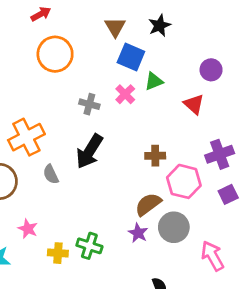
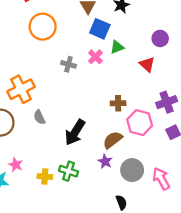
black arrow: (89, 151) -> (75, 132), moved
gray circle: (174, 227) -> (132, 170), moved
pink star: (28, 229) -> (16, 165), moved

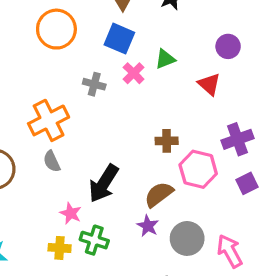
blue square: (100, 29) -> (119, 39), moved
orange cross: (21, 89) -> (49, 120), moved
pink star: (16, 165) -> (71, 213), moved

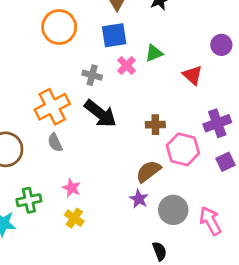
blue square: (119, 39) -> (114, 35), turned -32
purple circle: (228, 46) -> (221, 45), moved
black arrow: (104, 183) -> (100, 114), moved, turned -84
green cross: (94, 240) -> (29, 200), moved, turned -30
yellow cross: (60, 248) -> (74, 218), moved, turned 30

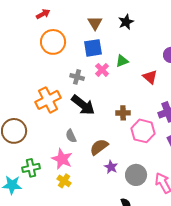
gray semicircle: (55, 142) -> (71, 136), moved
brown semicircle: (148, 171) -> (99, 147), moved
pink star: (71, 188) -> (62, 159), size x1.5

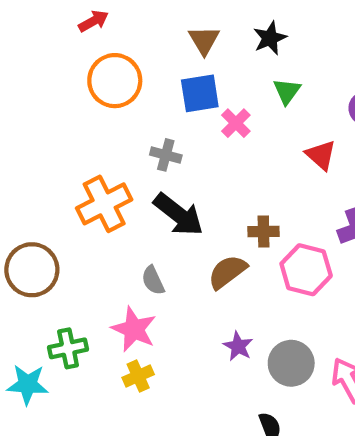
green triangle: (122, 61) -> (287, 91), moved, turned -32
pink cross: (102, 70) -> (236, 123), moved
brown semicircle: (99, 147) -> (227, 272), moved
yellow cross: (64, 181) -> (138, 376), turned 32

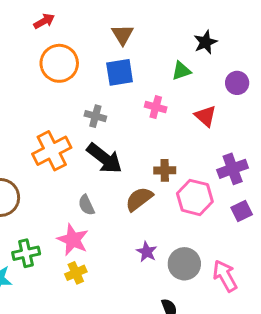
black star: (270, 38) -> (205, 42), moved
green triangle: (287, 91) -> (181, 71), turned 35
pink cross: (236, 123) -> (156, 107), moved, turned -30

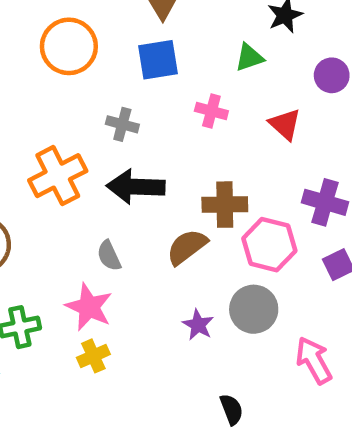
black arrow: (104, 158) -> (136, 187), turned 144
purple cross: (233, 169) -> (325, 202), turned 36
brown cross: (165, 170) -> (225, 205), size x1.4
gray circle: (184, 264) -> (254, 309), moved

